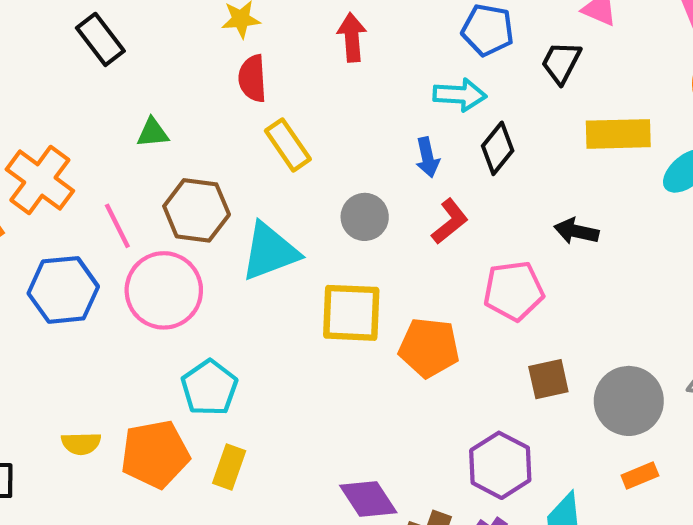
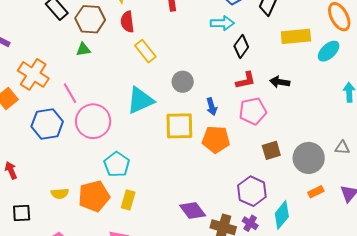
blue arrow: (427, 157) -> (212, 107), moved
brown hexagon: (197, 210) -> (90, 19), moved
red L-shape: (450, 221) -> (246, 80), moved, turned 30

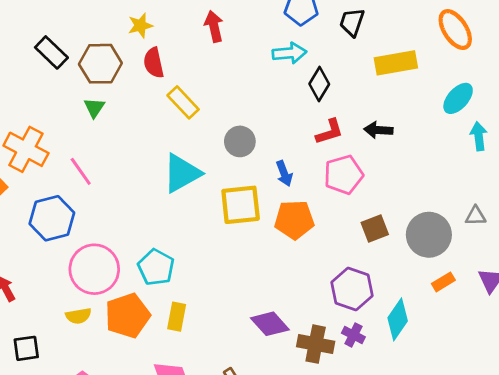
green triangle: (83, 50) -> (94, 108), turned -42
cyan ellipse: (329, 51) -> (458, 98), moved
pink circle: (93, 121) -> (94, 269), moved

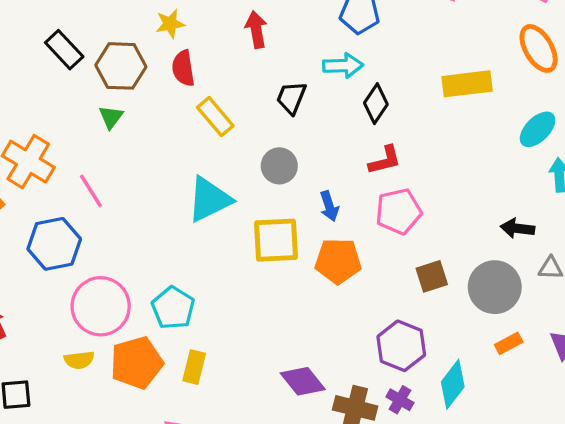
black trapezoid: (352, 22) -> (291, 98), moved
black arrow: (378, 130) -> (518, 228), moved

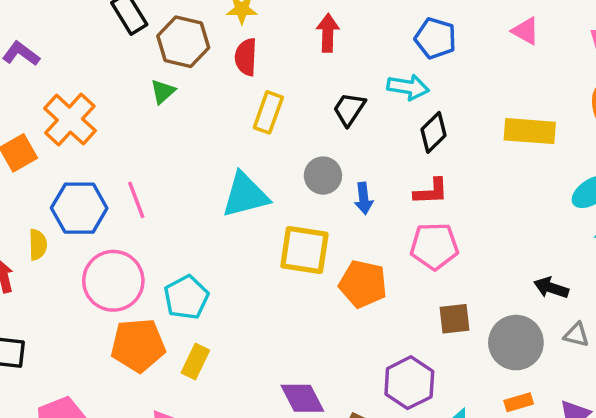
yellow rectangle: (215, 117) -> (268, 112), turned 48
pink line: (91, 191) -> (136, 200), moved
blue arrow: (329, 206) -> (364, 198), moved
yellow semicircle: (79, 360) -> (38, 245), moved, turned -96

